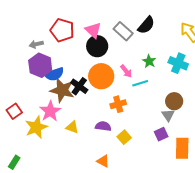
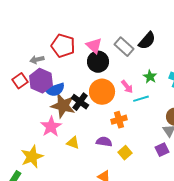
red square: (14, 111) -> (20, 81), moved
yellow star: (36, 127) -> (32, 157), moved

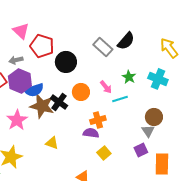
pink triangle: (94, 46) -> (21, 31), moved
black circle: (98, 62) -> (66, 62), moved
orange circle: (102, 92) -> (81, 92), size x0.7
pink star: (51, 127) -> (17, 120), moved
purple semicircle: (104, 142) -> (91, 133), moved

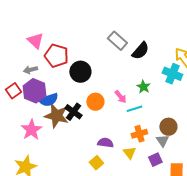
gray rectangle: (103, 47) -> (117, 41), moved
cyan cross: (158, 79) -> (172, 74), moved
orange cross: (98, 120) -> (139, 134), moved
yellow triangle: (52, 143) -> (129, 153), moved, turned 32
yellow square: (104, 153) -> (96, 163), moved

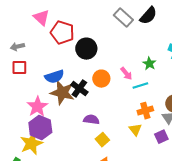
black semicircle: (140, 51) -> (148, 16), moved
gray arrow: (30, 70) -> (17, 47), moved
red square: (13, 91) -> (19, 68), turned 35
purple hexagon: (34, 91) -> (40, 128), moved
purple semicircle: (105, 143) -> (91, 120), moved

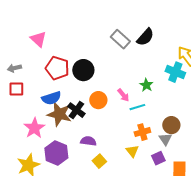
red pentagon: (62, 33) -> (57, 68), moved
purple hexagon: (40, 128) -> (56, 153), moved

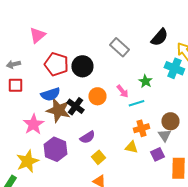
black semicircle: (145, 37) -> (159, 37), moved
pink triangle: (38, 39) -> (37, 35), turned 36
gray rectangle: (120, 39) -> (119, 47), moved
purple semicircle: (88, 141) -> (87, 137), turned 140
yellow triangle: (132, 151) -> (131, 147), turned -40

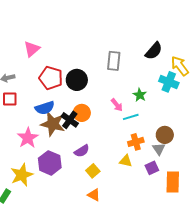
gray rectangle: (119, 47) -> (114, 61), turned 54
orange circle: (97, 96) -> (82, 113), moved

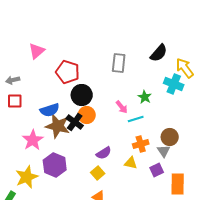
red pentagon: (51, 78) -> (68, 72), moved
black circle: (77, 80) -> (82, 95), moved
purple semicircle: (82, 151) -> (104, 153), moved

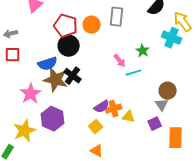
black circle: (82, 95) -> (69, 46), moved
orange circle: (87, 115) -> (92, 25), moved
orange cross: (141, 144) -> (114, 109), moved

